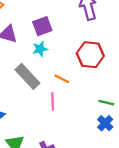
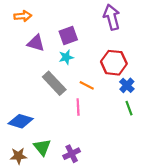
green line: (106, 103) -> (129, 108), turned 56
blue cross: (105, 123) -> (127, 85), moved

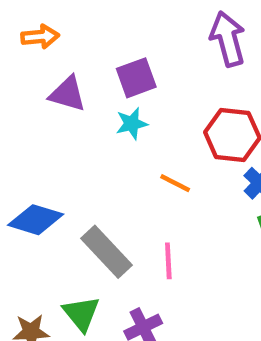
gray rectangle: (54, 83) -> (106, 252), moved
pink line: (78, 107) -> (168, 261), moved
blue diamond: (21, 121) -> (36, 220), moved

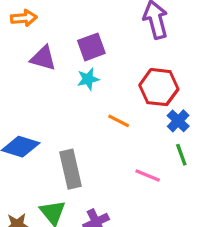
gray rectangle: (106, 252) -> (70, 169), turned 30
pink line: (168, 261) -> (148, 176), moved, turned -65

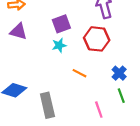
purple triangle: (43, 58) -> (19, 31), moved
red hexagon: (159, 87) -> (97, 39), moved
pink line: (148, 176) -> (99, 110), turned 49

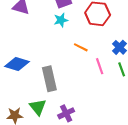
pink line: (99, 110) -> (100, 66), moved

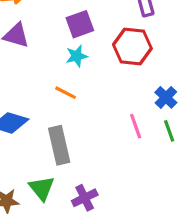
orange line: (81, 47) -> (66, 93), moved

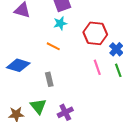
red hexagon: (132, 47) -> (95, 33), moved
gray rectangle: (59, 145) -> (49, 79), size x0.6

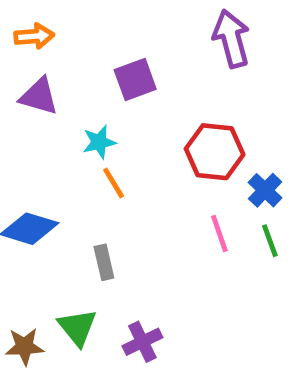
cyan star: (60, 23) -> (99, 142), moved
orange line: (53, 46) -> (114, 183), turned 32

